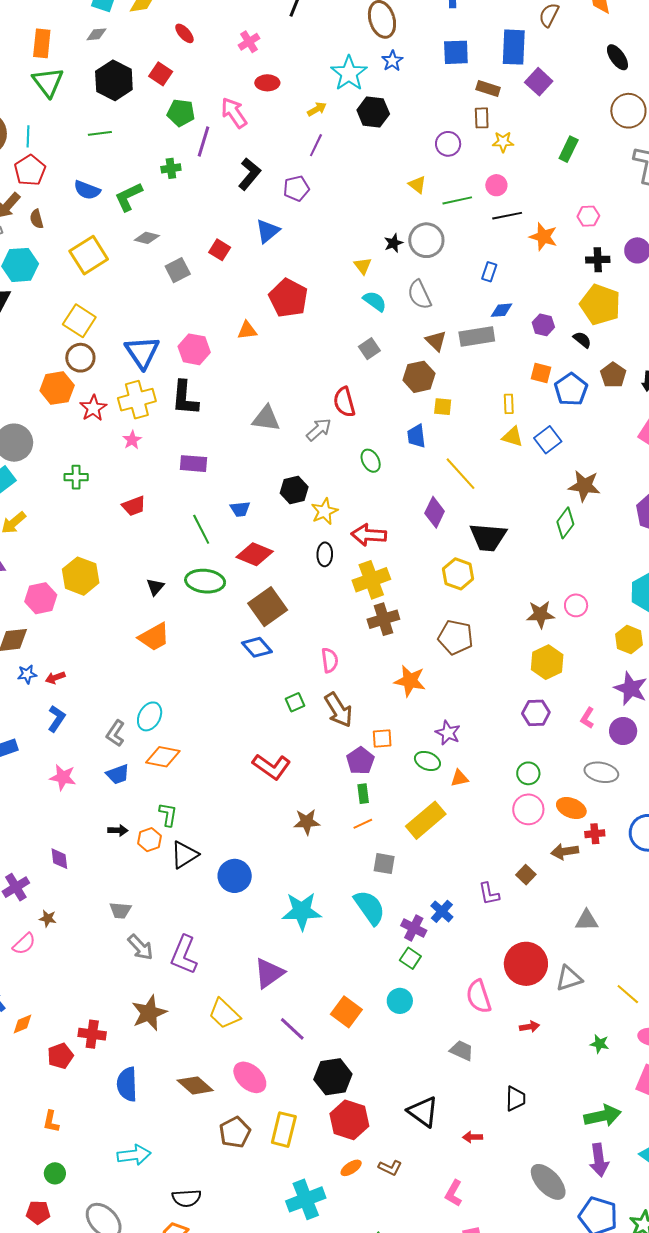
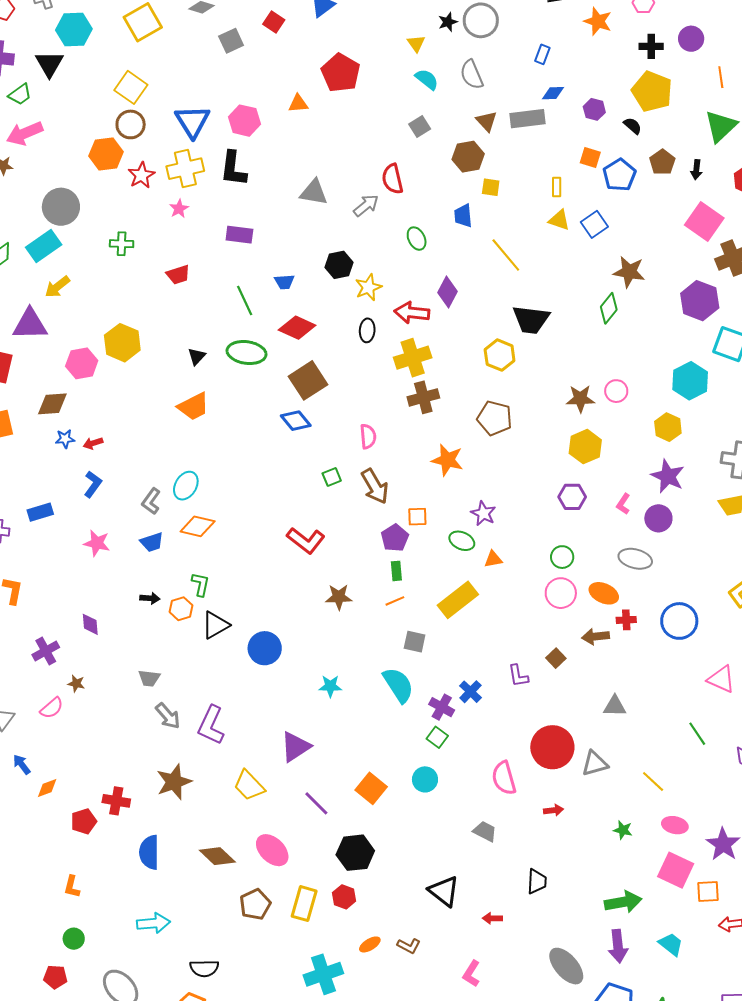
purple diamond: (435, 512) -> (447, 292), moved
cyan star: (302, 911) -> (330, 686), size x0.6
red hexagon: (349, 1120) -> (344, 897), moved, size x0.6

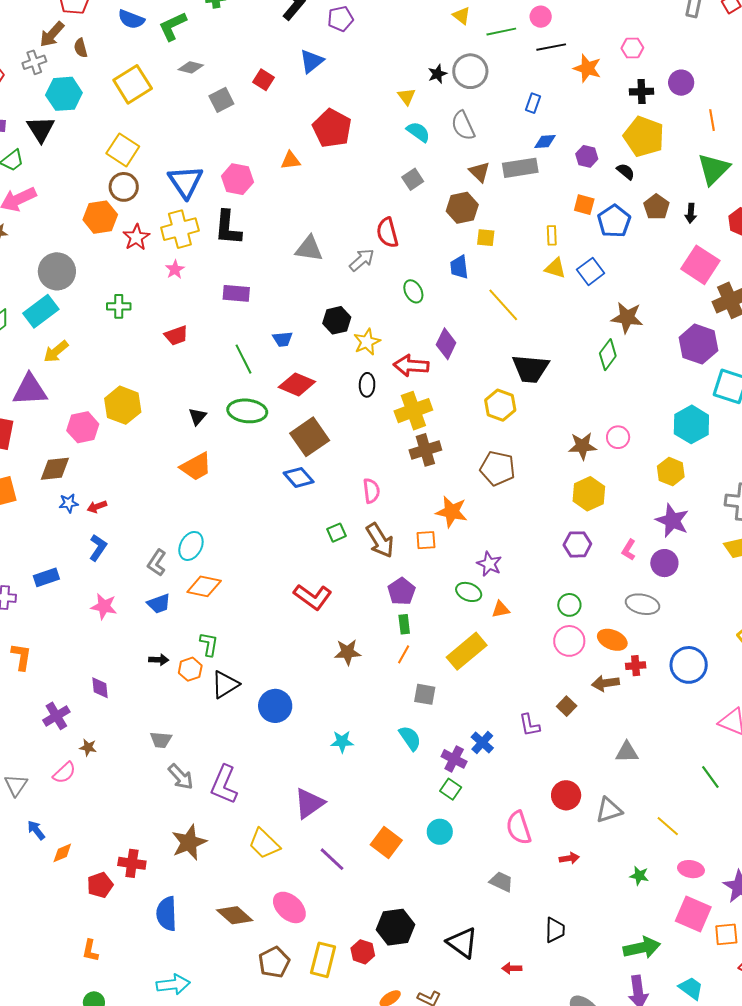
orange square: (417, 517) -> (426, 540), moved
orange line: (395, 601) -> (404, 654), turned -36
cyan semicircle: (398, 685) -> (410, 738), size x0.7
red circle: (552, 747) -> (566, 795), size x0.7
black hexagon: (355, 853) -> (396, 927), moved

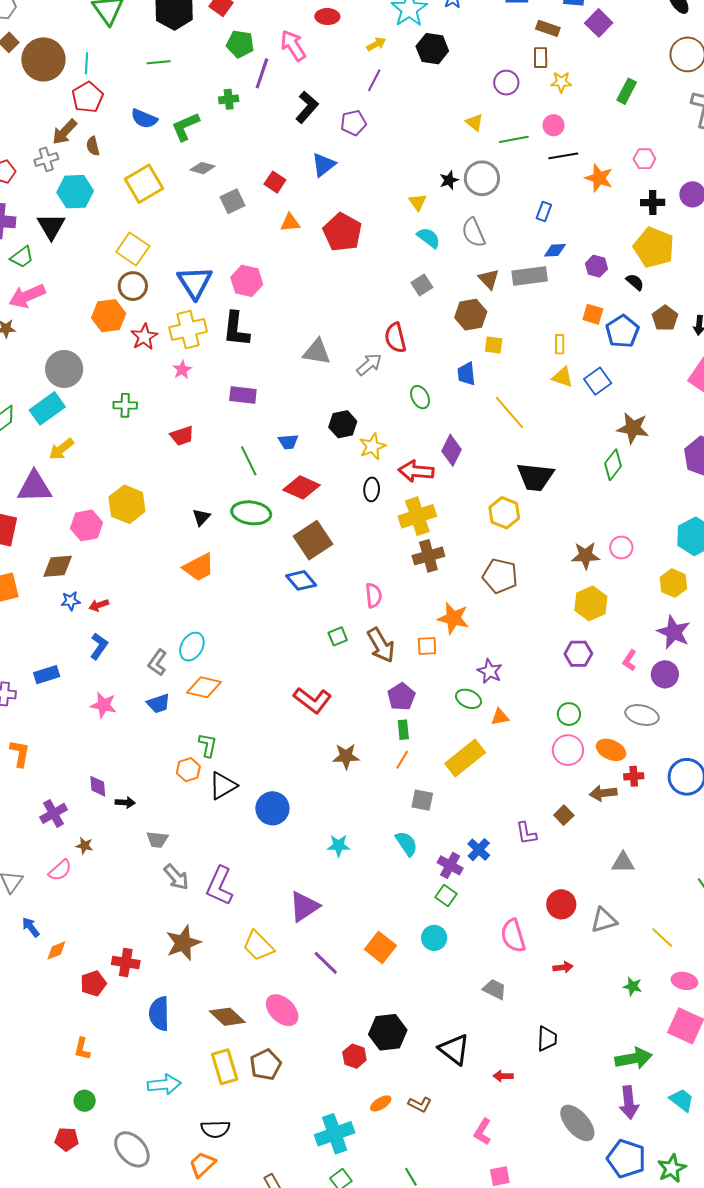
orange triangle: (291, 160) -> (290, 223), moved
black arrow: (159, 660) -> (125, 802), moved
yellow rectangle: (323, 960) -> (225, 1067), moved, turned -32

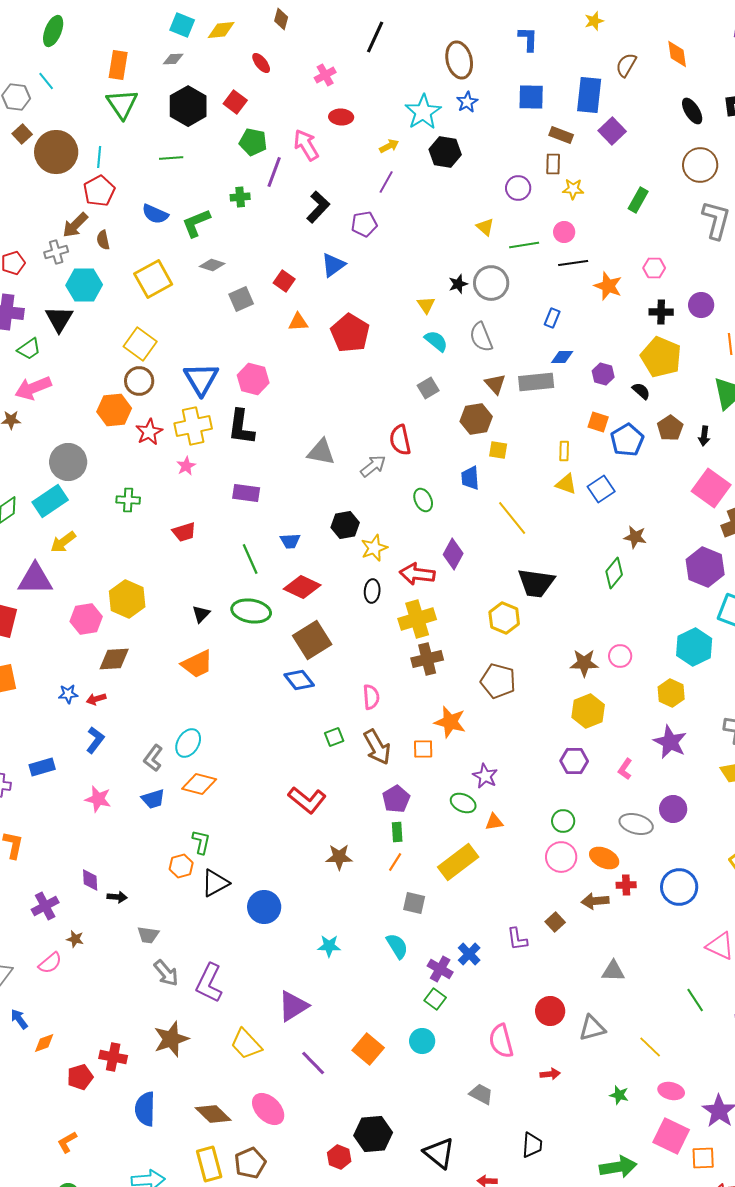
brown star: (633, 428) -> (635, 537), size x0.7
brown diamond: (58, 566) -> (114, 659), moved
purple circle: (665, 674) -> (673, 809), moved
orange L-shape: (82, 1049) -> (67, 1142), turned 45

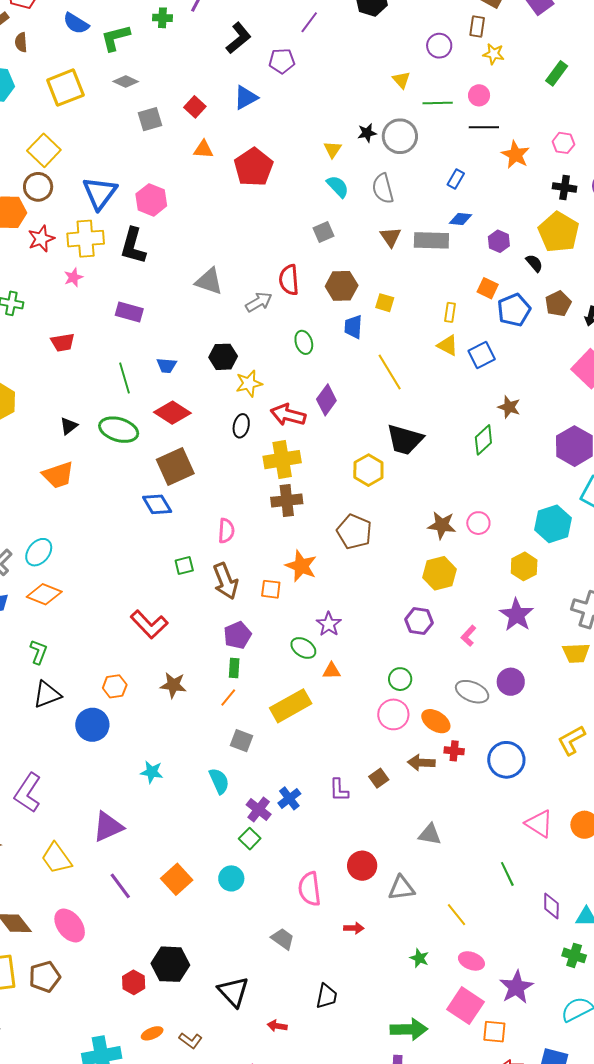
brown hexagon: (476, 419) -> (342, 286), moved
orange hexagon: (181, 866) -> (115, 686), moved

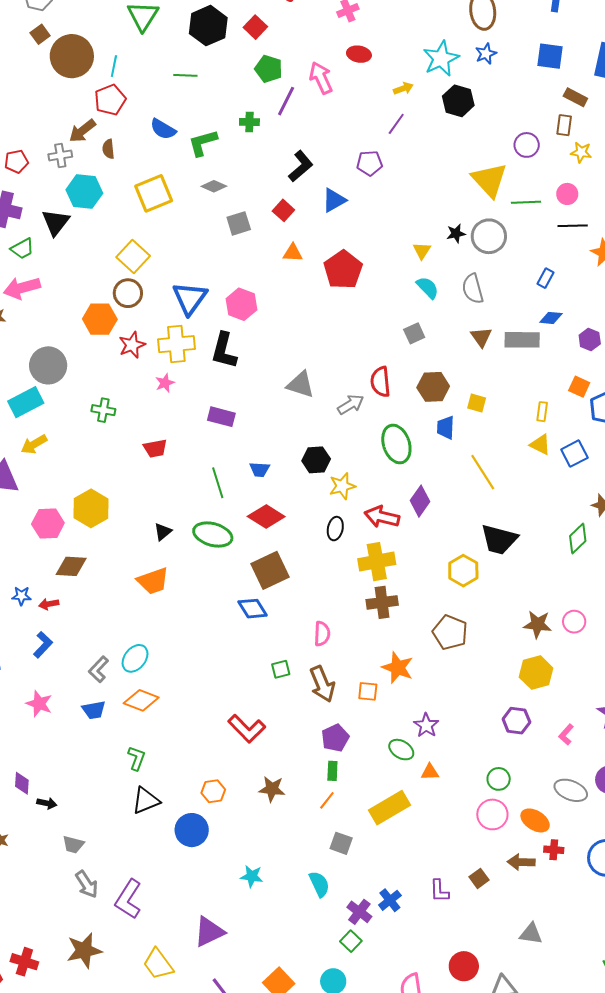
black L-shape: (238, 38) -> (301, 166), moved
yellow triangle: (401, 80) -> (489, 180), size x2.0
green ellipse: (304, 342) -> (396, 444), size x1.6

